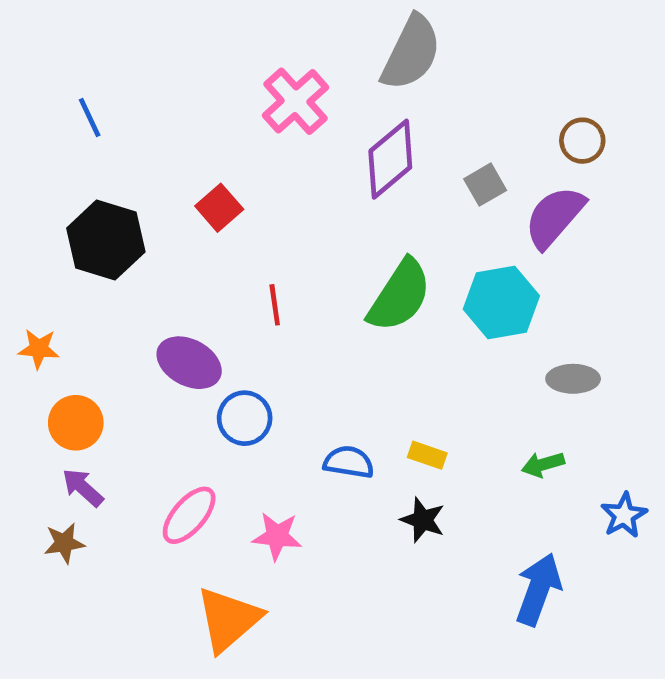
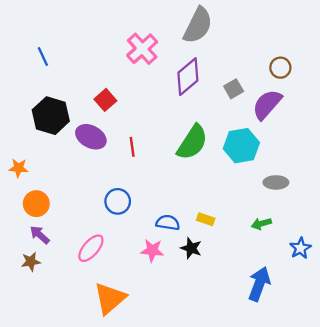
purple ellipse: (189, 363) -> (91, 137), moved
black star: (423, 520) -> (191, 248), moved
pink star: (277, 536) -> (152, 250), moved

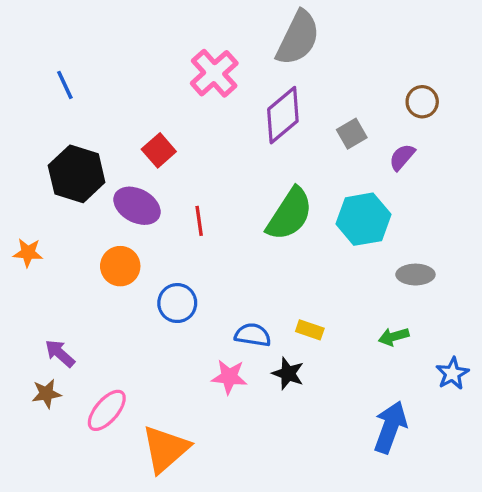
purple semicircle: (267, 104) -> (402, 157), size x0.6
orange circle: (36, 204) -> (120, 266), moved
pink ellipse: (91, 248) -> (107, 410), moved

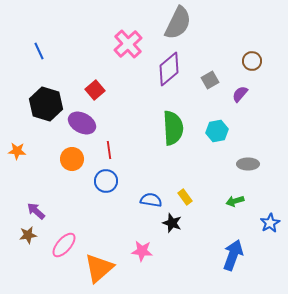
green semicircle: (290, 214) -> (173, 128), turned -36
cyan hexagon: (363, 219) -> (217, 131), size x0.7
red line: (199, 221) -> (109, 150), moved
yellow rectangle: (310, 330) -> (185, 197), turned 35
pink star: (229, 377) -> (142, 251), moved

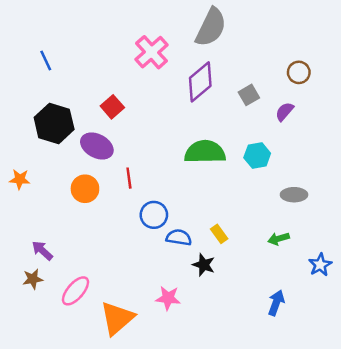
green semicircle: (173, 128) -> (205, 152), turned -88
blue circle: (106, 181) -> (154, 215), moved
blue arrow: (233, 255) -> (276, 303), size x0.7

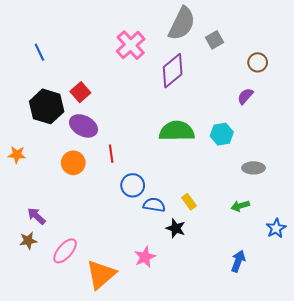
gray square: (249, 95) -> (215, 40), moved
red square: (112, 107) -> (80, 92), moved
pink star: (168, 298) -> (145, 257), turned -30

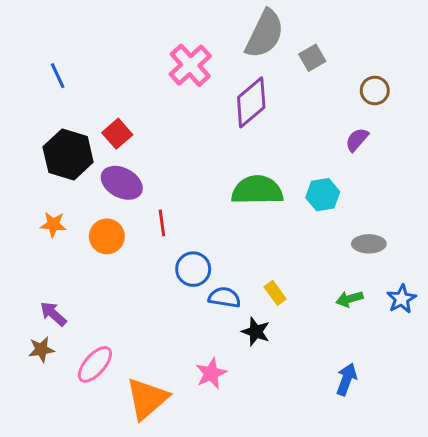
orange star: (17, 155) -> (53, 224), moved
blue star: (276, 228) -> (402, 299), moved

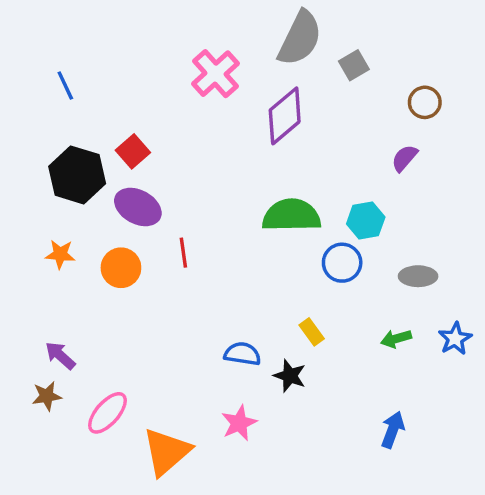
blue circle: (193, 269) -> (342, 263), moved
blue semicircle: (224, 297) -> (242, 354), moved

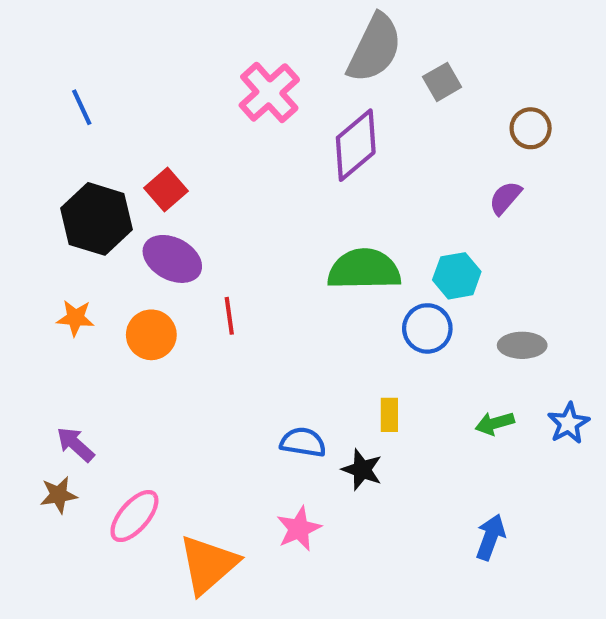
yellow rectangle: (312, 332) -> (389, 415), turned 36

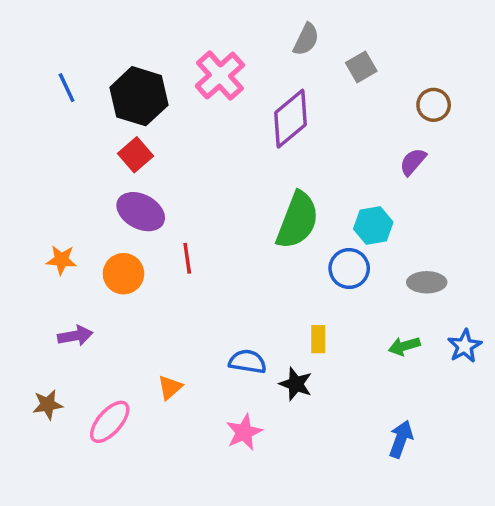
gray semicircle: (375, 48) -> (306, 39), size x0.6
black hexagon: (96, 219) -> (139, 96), moved
green semicircle: (364, 269) -> (297, 220), turned 112
purple arrow: (75, 444) -> (75, 336), moved, turned 128
orange triangle: (208, 564) -> (170, 387), moved, size x0.5

